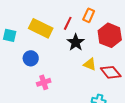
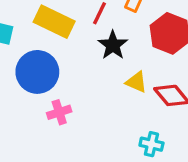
blue circle: (31, 58) -> (37, 72), size x1.6

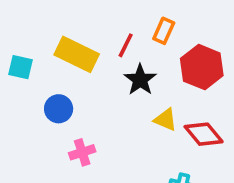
blue circle: (37, 72) -> (59, 109), size x0.6

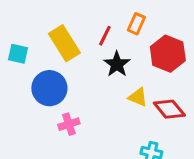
yellow rectangle: (77, 54) -> (64, 43), turned 32
blue circle: (59, 109) -> (49, 88), size x1.5

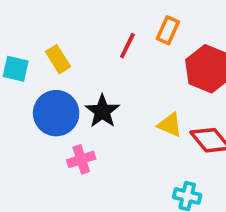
yellow rectangle: (64, 43) -> (58, 59), moved, size x0.6
black star: (117, 64) -> (102, 111), moved

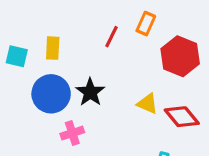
yellow rectangle: (58, 59) -> (53, 48), turned 35

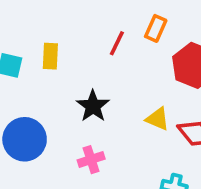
blue circle: (51, 94) -> (25, 139), moved
pink cross: (72, 133) -> (91, 160), moved

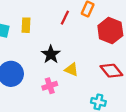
yellow triangle: (158, 119) -> (71, 70), moved

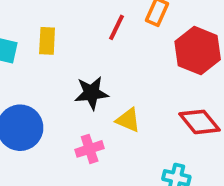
black star: (51, 54) -> (91, 93), turned 30

